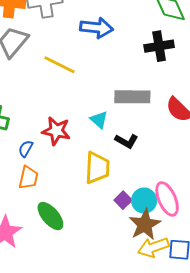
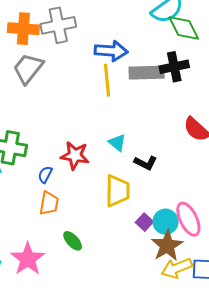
yellow line: (60, 65) -> (107, 80), moved, turned 60
gray rectangle: (132, 97) -> (147, 73), moved
green ellipse: (50, 216) -> (73, 241), size x0.7

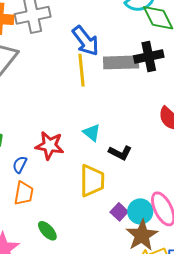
blue arrow: (111, 51) -> (86, 41), turned 48

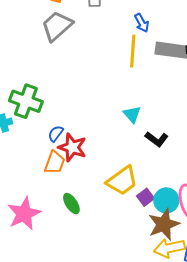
blue arrow: (86, 41) -> (142, 23), size x0.6
red star: (50, 145) -> (72, 147), moved
yellow trapezoid: (92, 181) -> (122, 181), moved, turned 44

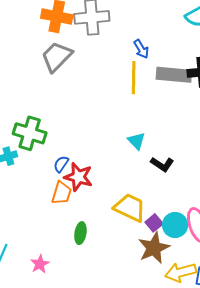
yellow trapezoid: (122, 181) -> (130, 208), turned -116
green ellipse: (71, 204) -> (80, 233), turned 45
pink star: (24, 214) -> (40, 264), moved, size x0.6
brown star: (164, 224) -> (154, 248), moved

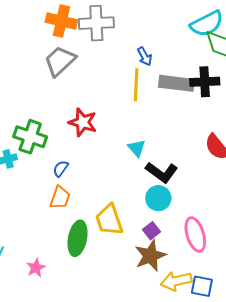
black L-shape: (162, 164) -> (162, 172), size x1.4
red star: (78, 177) -> (83, 122), moved
yellow trapezoid: (130, 208) -> (109, 220), moved, turned -136
cyan circle: (175, 225) -> (158, 198), moved
green ellipse: (80, 233) -> (78, 238), size x1.6

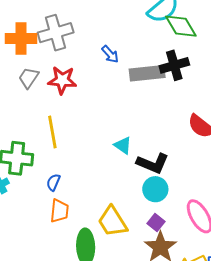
gray trapezoid: (60, 61) -> (29, 78), size x0.7
yellow line: (136, 85) -> (52, 132), moved
red star: (83, 122) -> (62, 80), moved

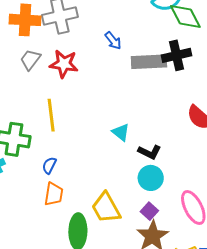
black L-shape: (153, 163) -> (150, 152), size x0.7

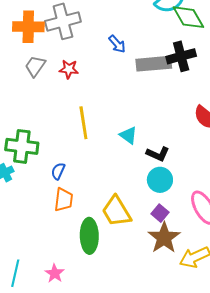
red star: (64, 64) -> (69, 69), size x0.7
yellow line: (51, 115) -> (83, 123), moved

